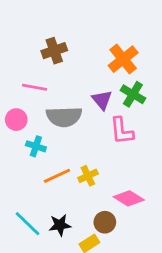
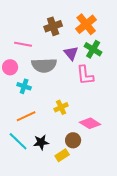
brown cross: (54, 51) -> (53, 26), moved
orange line: (57, 176) -> (26, 116), moved

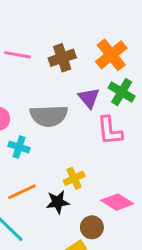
pink line: (23, 44) -> (18, 55), moved
black star: (41, 142) -> (58, 202), moved

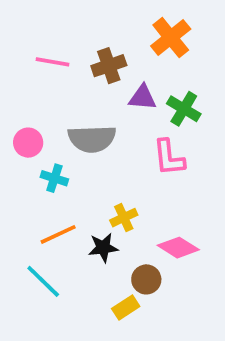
orange cross: (111, 55) -> (171, 38), moved
purple triangle: (89, 98) -> (143, 98), moved, turned -45

